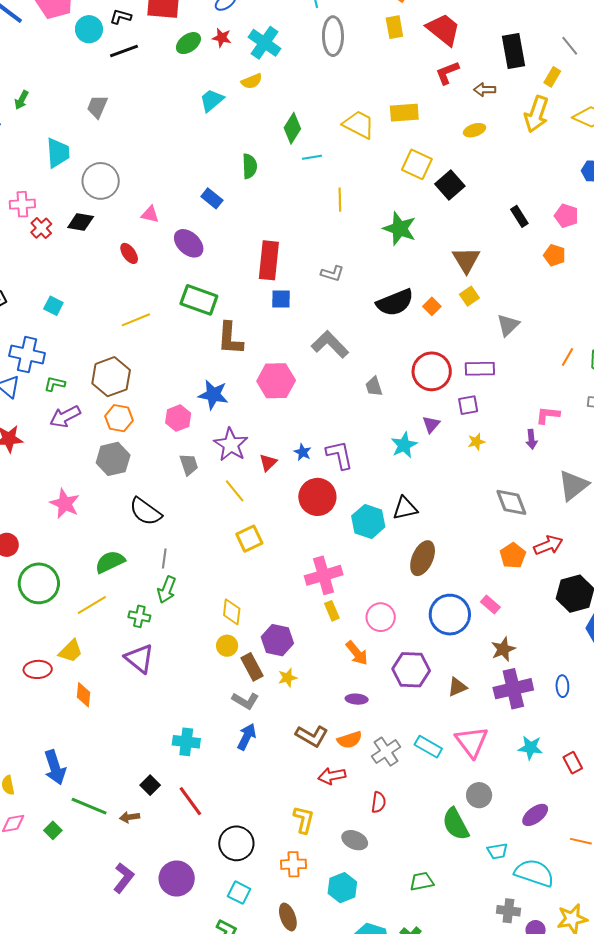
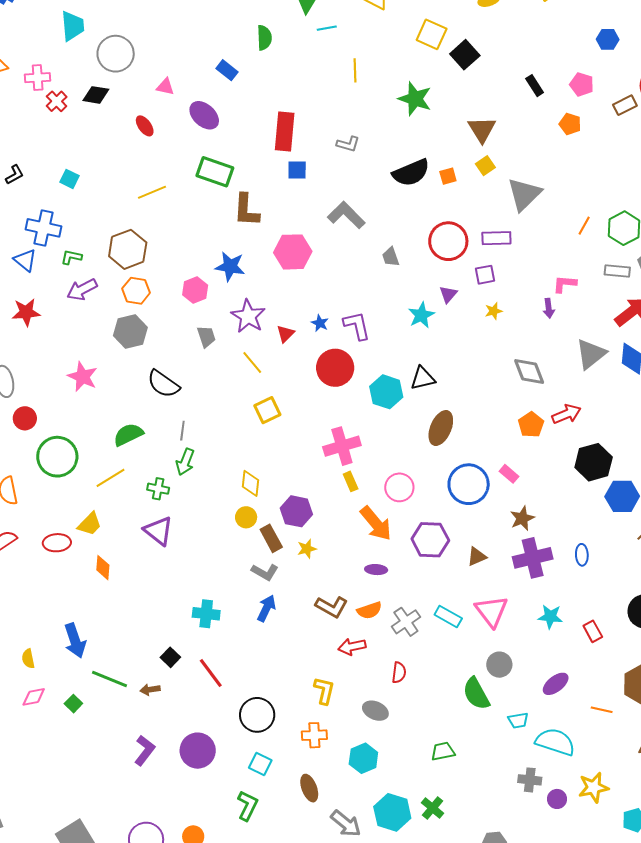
orange square: (432, 306) -> (448, 176), turned 30
gray triangle: (508, 325) -> (524, 194), size x1.5
orange arrow: (357, 653) -> (376, 524), size x1.4

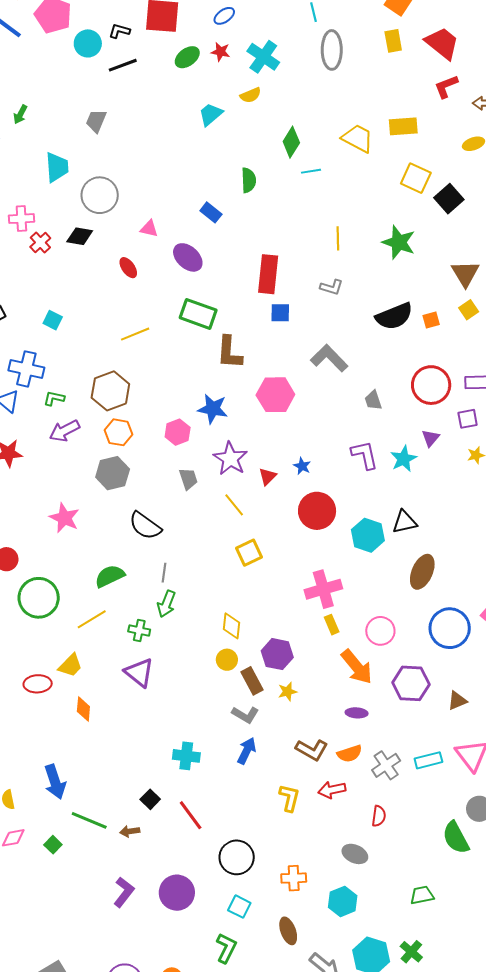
yellow line: (355, 70) -> (338, 238), moved
purple L-shape: (357, 326) -> (365, 455), moved
cyan rectangle: (448, 616) -> (428, 760), turned -44
yellow L-shape: (324, 691) -> (289, 798), moved

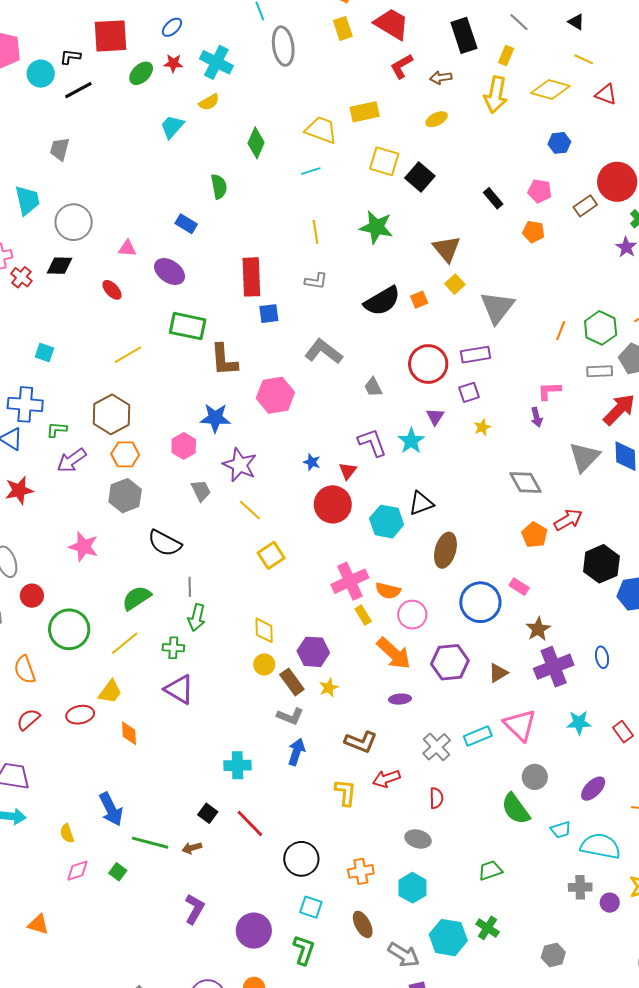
cyan line: (311, 171) -> (311, 171), moved
red triangle: (268, 476) -> (348, 471), moved
orange semicircle: (350, 754) -> (388, 591), moved, turned 40
purple circle: (177, 893) -> (254, 931), moved

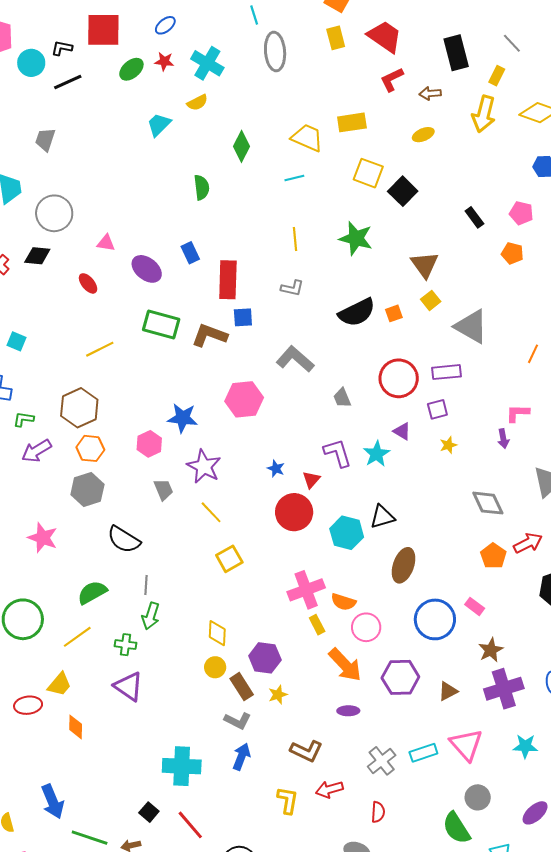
blue rectangle: (186, 224) -> (190, 253), moved, turned 30
gray triangle: (497, 307) -> (471, 326), turned -42
brown L-shape: (224, 360) -> (209, 335), moved, turned 111
purple triangle: (435, 417) -> (402, 431), turned -36
cyan cross: (237, 765) -> (182, 766), size x1.4

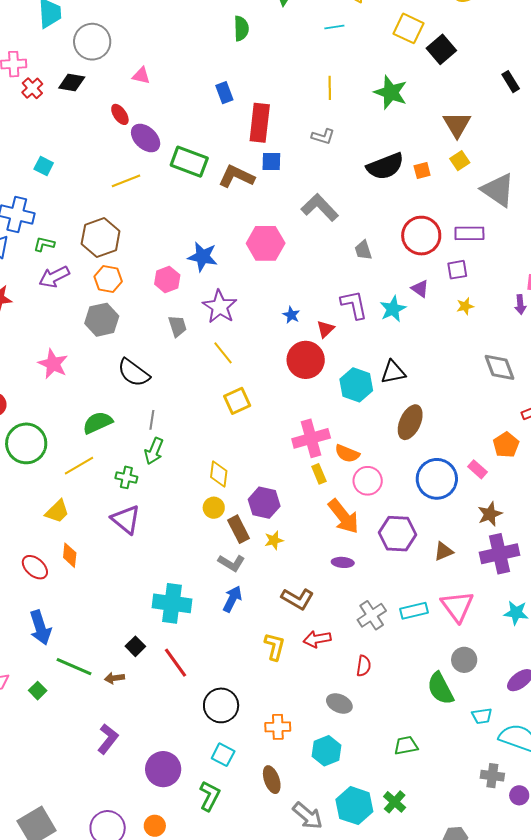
purple ellipse: (147, 269) -> (146, 138), moved
orange pentagon: (493, 556) -> (506, 445), moved
red ellipse: (28, 705) -> (35, 567), moved, turned 44

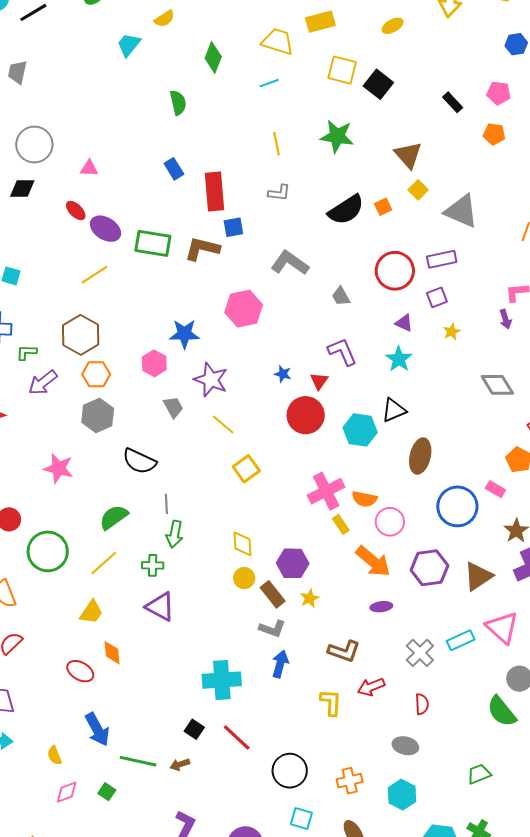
cyan star: (393, 309) -> (399, 359), moved
brown triangle: (444, 551) -> (478, 576), size x1.5

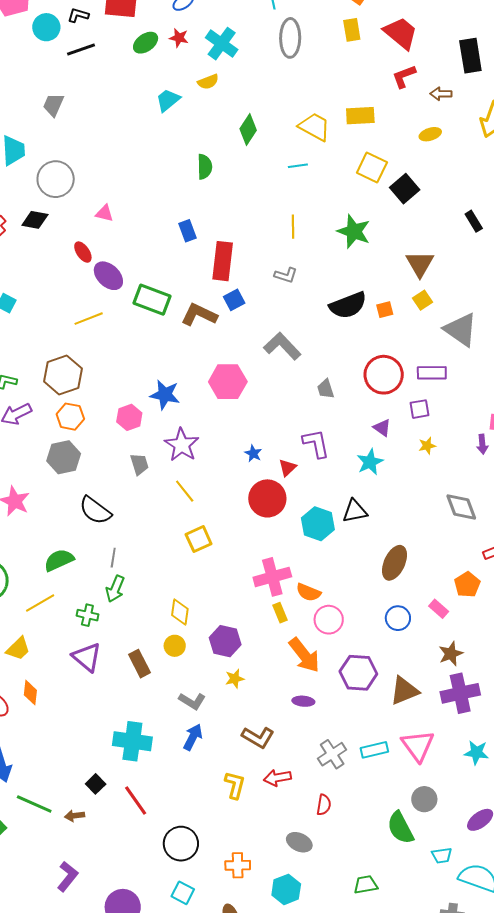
blue square: (233, 227) -> (234, 300), turned -30
brown ellipse: (420, 456) -> (394, 563), moved
blue circle: (457, 506) -> (398, 618), size x0.6
brown rectangle: (273, 594) -> (139, 664), moved

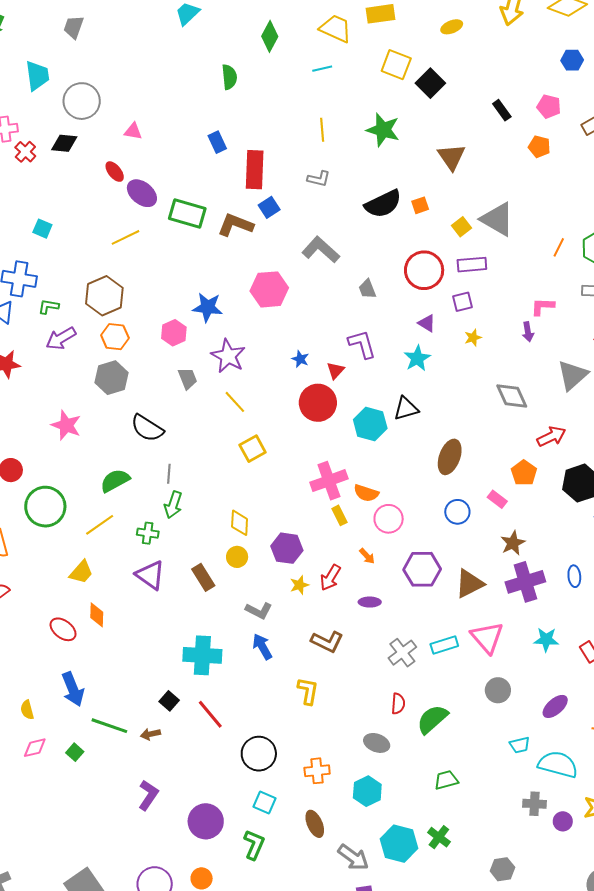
yellow square: (423, 300) -> (461, 227), moved
orange arrow: (304, 655) -> (367, 556), size x0.5
blue arrow: (193, 737) -> (262, 647), turned -52
red arrow: (277, 778) -> (330, 578), moved, turned -44
green semicircle: (400, 828) -> (432, 719), moved, turned 80

